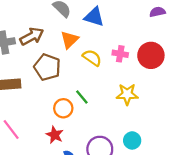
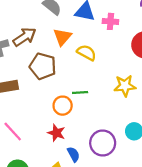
pink cross: (120, 54) -> (110, 21), moved
green line: (82, 97) -> (80, 93), turned -49

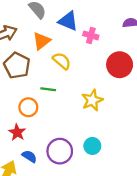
yellow star: (125, 86) -> (92, 100), turned -30
green line: (80, 93) -> (48, 89), moved
blue semicircle: (73, 154) -> (29, 156), turned -40

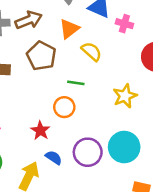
orange circle: (28, 107) -> (64, 107), moved
cyan circle: (92, 146) -> (124, 147), size x1.6

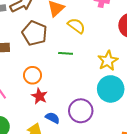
orange circle: (64, 107) -> (33, 75), moved
cyan circle: (124, 147) -> (111, 89), moved

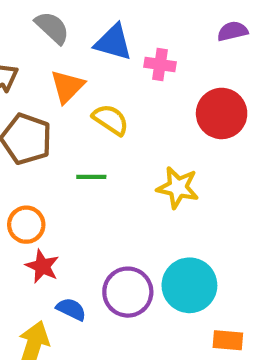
yellow star: (108, 61) -> (178, 188), turned -30
cyan circle: (111, 89) -> (189, 285), moved

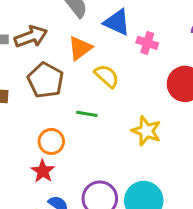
orange circle: (26, 225) -> (51, 141), moved

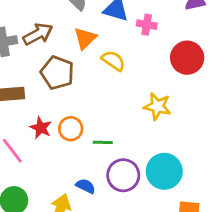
green line: (87, 114) -> (103, 142), moved
red star: (43, 171) -> (41, 128), moved

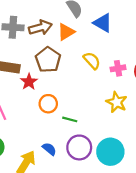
pink cross: (147, 25) -> (118, 68), moved, turned -32
orange triangle: (85, 38) -> (66, 32), moved
red star: (41, 128) -> (29, 82), moved

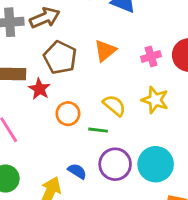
orange triangle: (66, 32) -> (105, 51), moved
yellow semicircle: (92, 61) -> (114, 105), moved

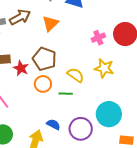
orange triangle: (105, 51) -> (50, 23), moved
brown pentagon: (60, 57) -> (44, 59), moved
purple circle: (115, 164) -> (81, 129), moved

